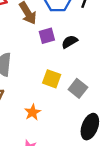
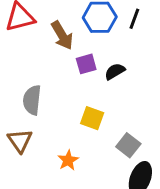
gray square: (78, 88) -> (128, 145), moved

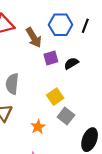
yellow square: (92, 118) -> (55, 97), turned 35
gray square: (128, 145) -> (66, 116), moved

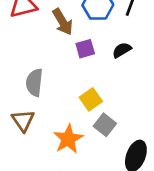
black semicircle: (71, 63) -> (122, 50), moved
orange star: (38, 127) -> (68, 139), size x1.5

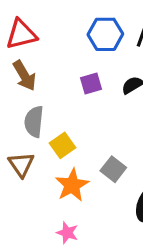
brown arrow: (63, 22) -> (24, 76), moved
yellow square: (91, 99) -> (63, 145), moved

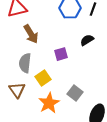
brown arrow: (24, 76) -> (31, 34), moved
purple square: (91, 83) -> (61, 54), moved

